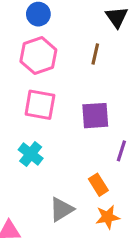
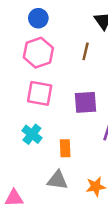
orange rectangle: (98, 185) -> (65, 148), moved, turned 30
gray triangle: (61, 209) -> (57, 180), turned 40

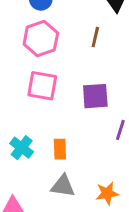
cyan cross: (32, 134) -> (22, 148), moved
orange rectangle: (65, 148) -> (60, 149), moved

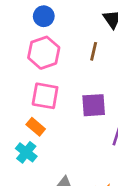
orange rectangle: (60, 149) -> (36, 127), moved, turned -48

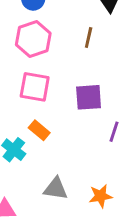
orange rectangle: (36, 127) -> (39, 130), moved

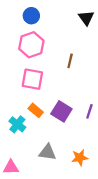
brown line: (89, 37) -> (70, 61), moved
purple square: (89, 97) -> (61, 111), moved, turned 36

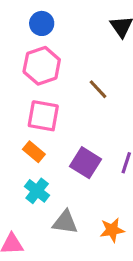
brown line: (70, 61) -> (98, 89), turned -56
orange rectangle: (36, 110) -> (34, 152), moved
cyan cross: (17, 124) -> (37, 191), moved

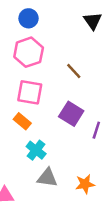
purple square: (86, 163) -> (71, 114), moved
cyan cross: (37, 191) -> (36, 150), moved

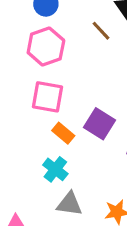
brown line: (74, 71) -> (101, 31), moved
orange rectangle: (22, 121) -> (63, 133), moved

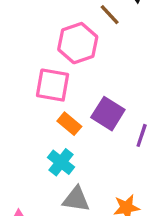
pink hexagon: (46, 46) -> (78, 43), moved

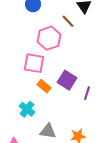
cyan cross: (61, 162) -> (27, 109), moved

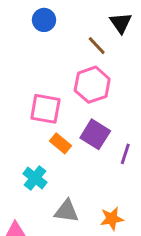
pink hexagon: (49, 38) -> (92, 85), moved

